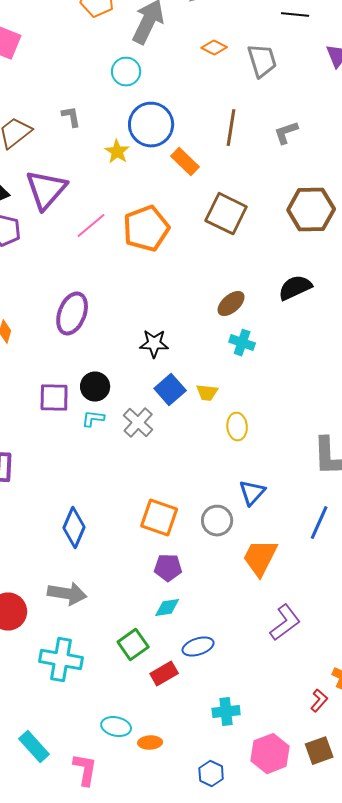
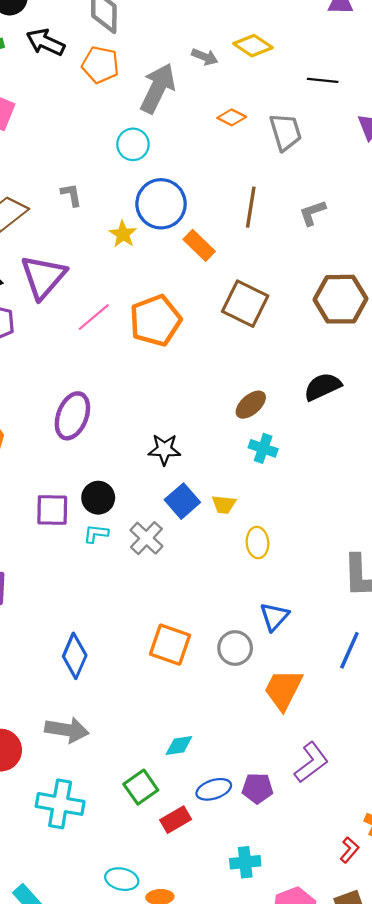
purple pentagon: (168, 568) -> (257, 788), moved

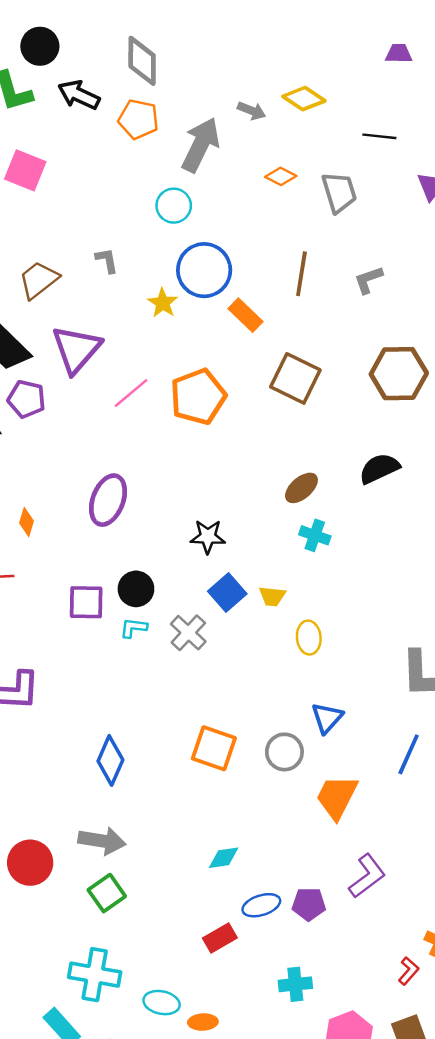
green square: (141, 787) -> (107, 893), moved
cyan cross: (60, 804) -> (95, 975), moved

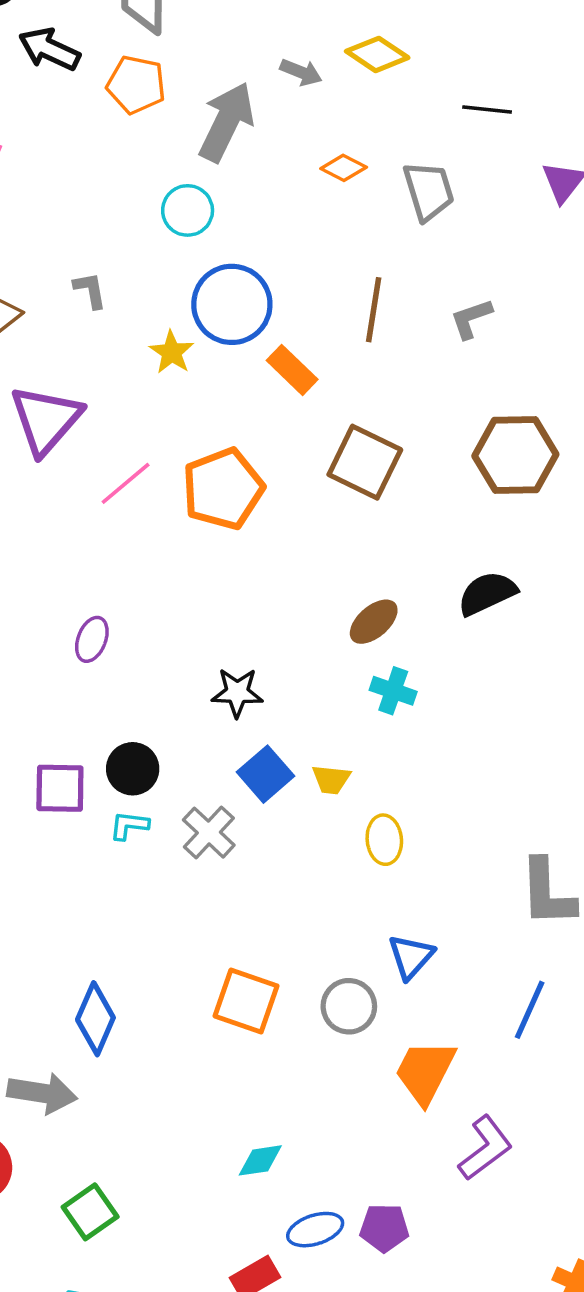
purple ellipse: (108, 500) -> (92, 639), size x0.6
gray arrow: (102, 841) -> (42, 1093), moved
purple L-shape: (367, 876) -> (485, 1148), moved

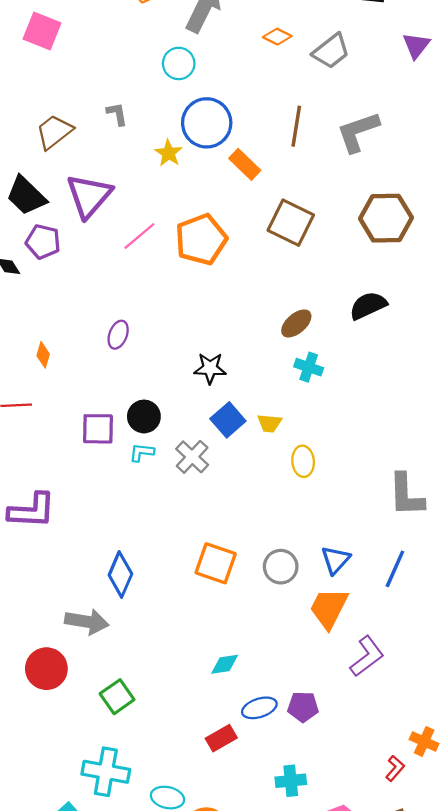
gray trapezoid: (429, 191) -> (331, 51), turned 69
gray L-shape: (471, 319) -> (358, 132), size x1.6
blue triangle: (411, 957) -> (336, 560), moved

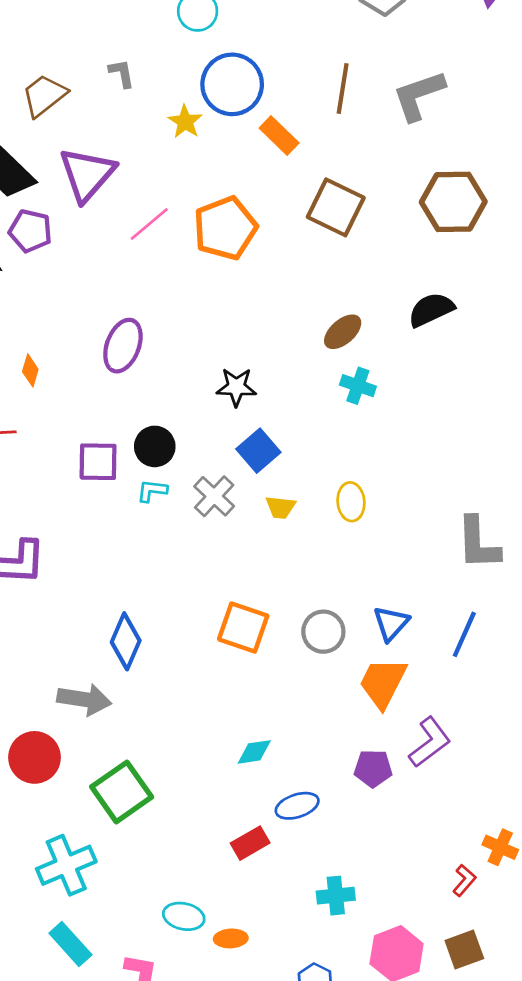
purple ellipse: (118, 335) -> (123, 346), size x1.5
yellow trapezoid: (269, 423) -> (281, 507), moved
green square: (117, 697) -> (122, 792), size x1.4
purple pentagon: (303, 707) -> (373, 768), moved
cyan cross: (106, 772) -> (66, 865), moved, turned -33

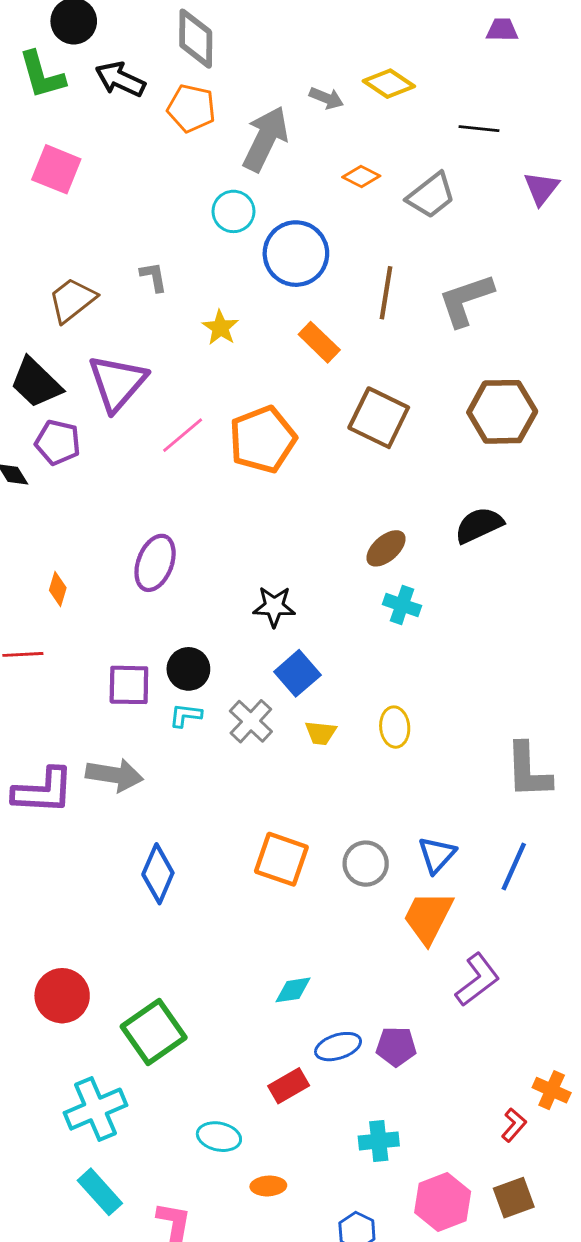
blue circle: (232, 84) -> (296, 254), moved
gray arrow: (84, 699) -> (114, 775), moved
purple pentagon: (373, 768) -> (396, 1047), moved
cyan ellipse: (184, 916) -> (219, 1137), moved

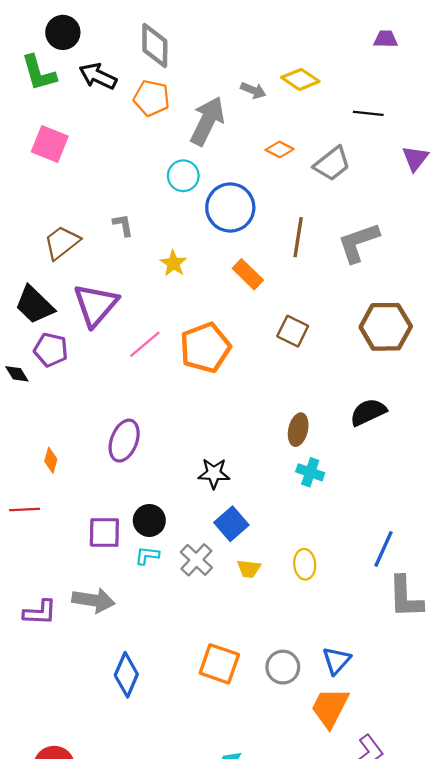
brown square: (379, 418) -> (293, 331), size x0.7
brown ellipse: (386, 548) -> (298, 430), turned -36
purple L-shape: (43, 791) -> (40, 612), size x0.7
blue line: (514, 866) -> (383, 549), moved

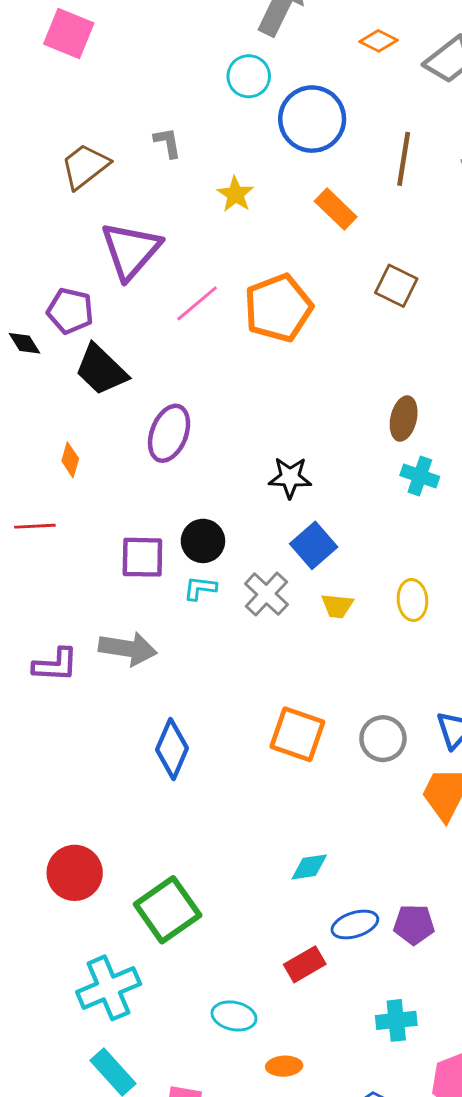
black trapezoid: (34, 305) -> (101, 370), moved

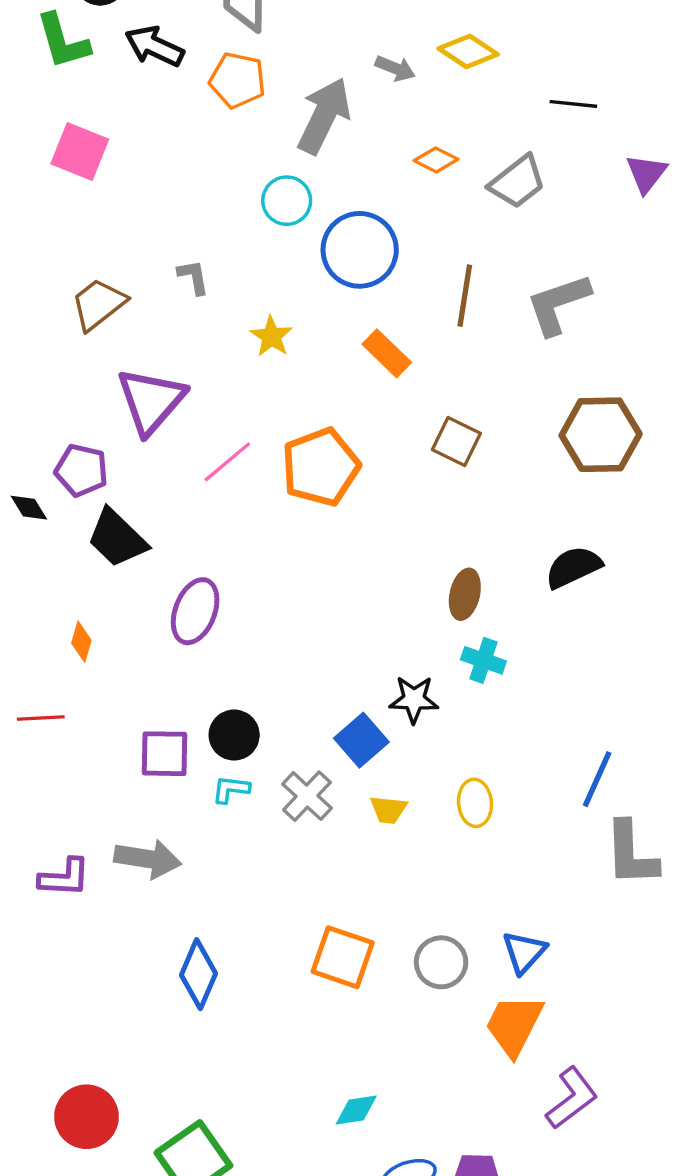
black star: (290, 478) -> (414, 699), moved

